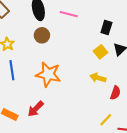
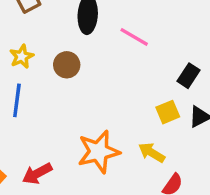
brown circle: (42, 35) -> (67, 65), moved
orange star: (48, 74) -> (99, 152), moved, turned 30

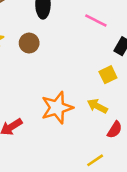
pink line: (134, 37) -> (96, 20), moved

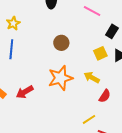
brown circle: (29, 43) -> (61, 43), moved

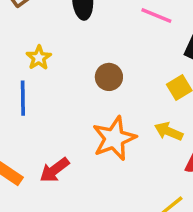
yellow star: (13, 23) -> (39, 58), moved

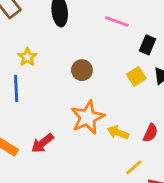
yellow arrow: (169, 131) -> (118, 133), moved

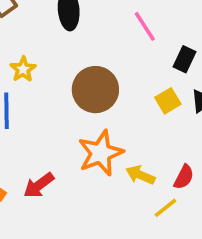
pink line: (117, 22) -> (145, 26), turned 35
brown circle: (82, 70) -> (95, 90), size x1.6
yellow line: (134, 167) -> (166, 208), moved

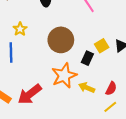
black rectangle: (184, 59) -> (87, 58), moved
red arrow: (39, 185) -> (30, 94), size x1.4
yellow line: (166, 208) -> (110, 107), moved

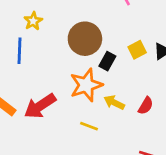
black rectangle: (87, 58) -> (107, 61), moved
yellow line: (110, 107) -> (89, 126), moved, turned 56

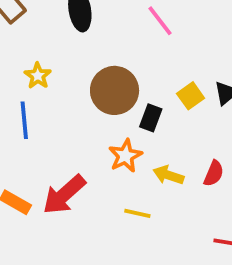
orange star: (86, 85) -> (125, 156), size x0.7

